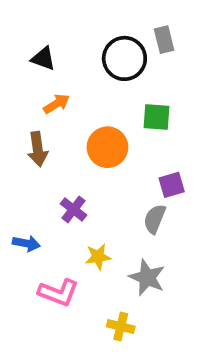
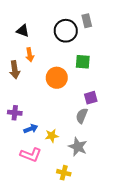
orange arrow: (57, 104) -> (30, 55), turned 112
brown arrow: (38, 149) -> (15, 70), moved
purple cross: (73, 209) -> (15, 113), moved, turned -32
blue arrow: (26, 243) -> (31, 129), moved, turned -32

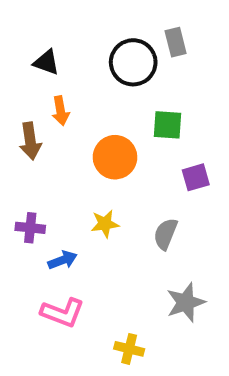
purple square: (91, 98) -> (196, 177), moved
yellow star: (52, 136) -> (105, 224), moved
gray star: (78, 147) -> (186, 302), moved, turned 30

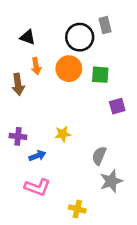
orange circle: (115, 157) -> (69, 69), moved
gray semicircle: (165, 234) -> (99, 156), moved

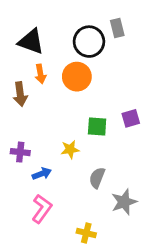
black triangle: (28, 37) -> (31, 42), size x1.5
green square: (100, 75) -> (97, 126), moved
gray semicircle: (99, 156) -> (97, 178), moved
pink L-shape: (37, 187) -> (42, 209), turned -75

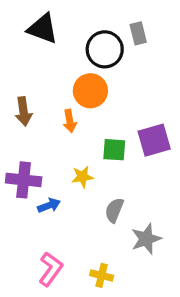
black triangle: (31, 42) -> (43, 29), moved
orange arrow: (40, 74) -> (70, 121), moved
purple square: (131, 118) -> (154, 140), size x1.5
purple cross: (20, 152) -> (24, 180), size x1.5
pink L-shape: (42, 209) -> (51, 269), moved

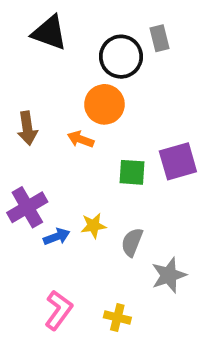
orange arrow: (70, 121) -> (81, 139), turned 120
yellow star: (82, 177) -> (93, 226), moved
purple cross: (24, 180) -> (27, 207), turned -36

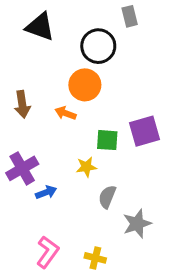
gray rectangle: (160, 38) -> (130, 16), moved
yellow star: (93, 226) -> (86, 167), moved

